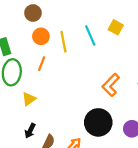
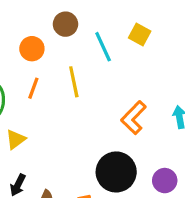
brown circle: (33, 13) -> (65, 24), moved
yellow line: (63, 42) -> (74, 82), moved

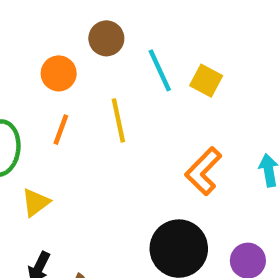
yellow square: (140, 34) -> (206, 81), moved

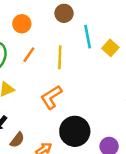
orange circle: (59, 73) -> (22, 24), moved
orange L-shape: (203, 171) -> (51, 97), moved

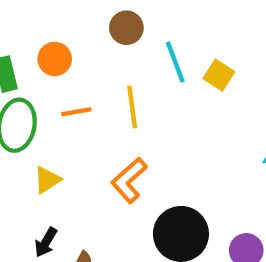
orange line: (29, 55) -> (76, 112), turned 56

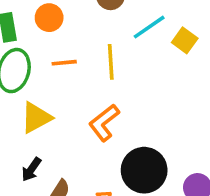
cyan line: (175, 62) -> (149, 27), turned 72
yellow triangle: (47, 180) -> (36, 118), size x1.4

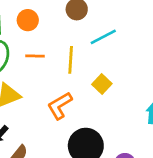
yellow square: (185, 40) -> (102, 84), moved

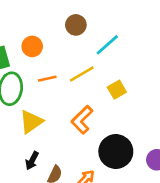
yellow line: (71, 60) -> (82, 74), turned 70
yellow square: (102, 84) -> (117, 90), turned 30

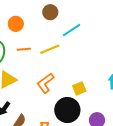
yellow square: (117, 90) -> (79, 88), moved

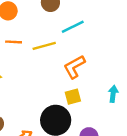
orange L-shape: (45, 83) -> (74, 67), moved

